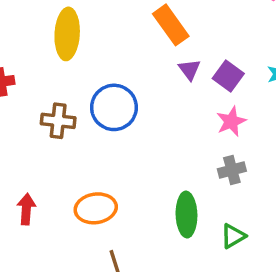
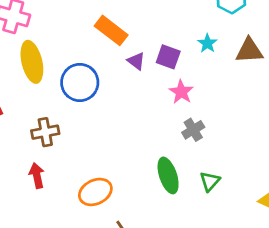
blue circle: (114, 107) -> (80, 82), moved
red arrow: (26, 209) -> (37, 176), moved

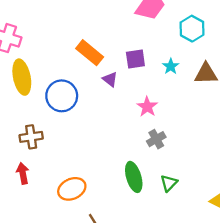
purple square: (168, 57) -> (135, 59), moved, turned -30

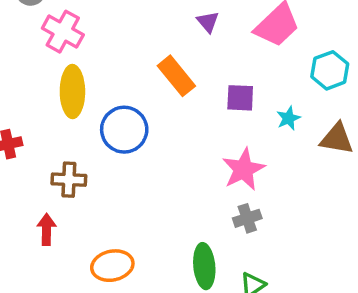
purple triangle: (110, 79) -> (208, 22), moved
pink star: (147, 107) -> (243, 169), size x1.4

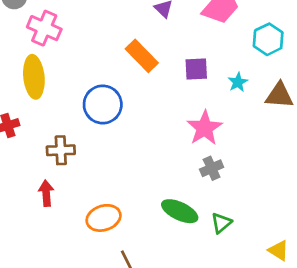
yellow ellipse: (72, 92) -> (34, 77), moved
green ellipse: (204, 266) -> (180, 211), turned -54

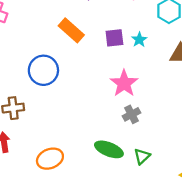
cyan star: (238, 82) -> (139, 40), moved

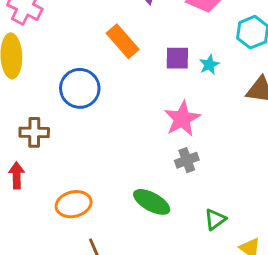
green triangle: (142, 156) -> (215, 219), moved

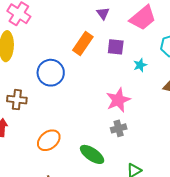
orange rectangle: (123, 41) -> (83, 43), turned 70
purple square: (177, 58) -> (116, 47), moved
orange ellipse: (74, 204) -> (49, 140), moved, turned -30

